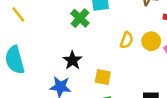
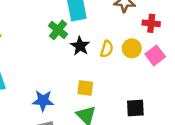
black star: (72, 60) -> (80, 46), moved

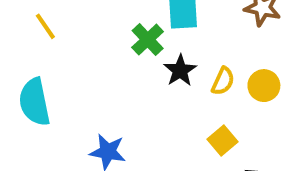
yellow square: (85, 88) -> (222, 140), moved, turned 35

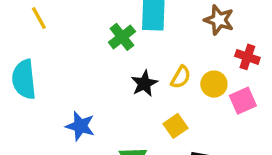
black star: (180, 71) -> (144, 84), moved

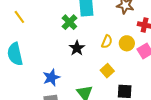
black star: (144, 84) -> (77, 48), moved
blue star: (80, 126) -> (51, 77), turned -30

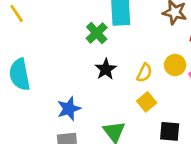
yellow line: (19, 17) -> (17, 13), moved
yellow semicircle: (107, 42) -> (144, 73), moved

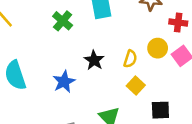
green cross: (97, 33) -> (63, 21), moved
blue star: (69, 109) -> (64, 82), moved

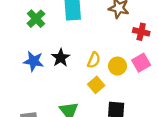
yellow circle: (158, 48) -> (117, 66), moved
blue star: (64, 82) -> (34, 61), moved, turned 30

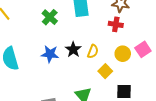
red cross: (141, 32) -> (116, 24), moved
yellow semicircle: (94, 60) -> (93, 51), moved

